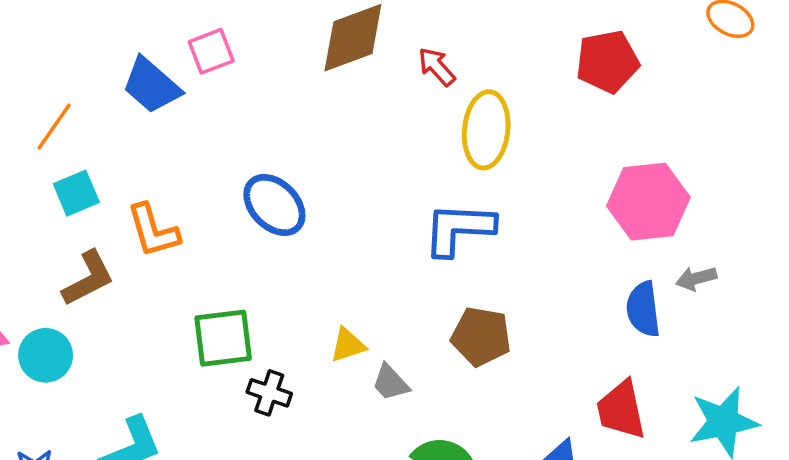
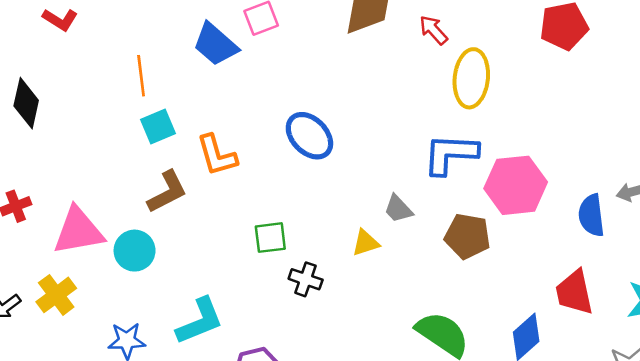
orange line: (54, 126) -> (141, 76), turned -42
pink hexagon: (648, 202) -> (516, 185), moved
green square: (223, 338) -> (270, 238), size x0.7
gray trapezoid: (391, 383) -> (398, 209), moved

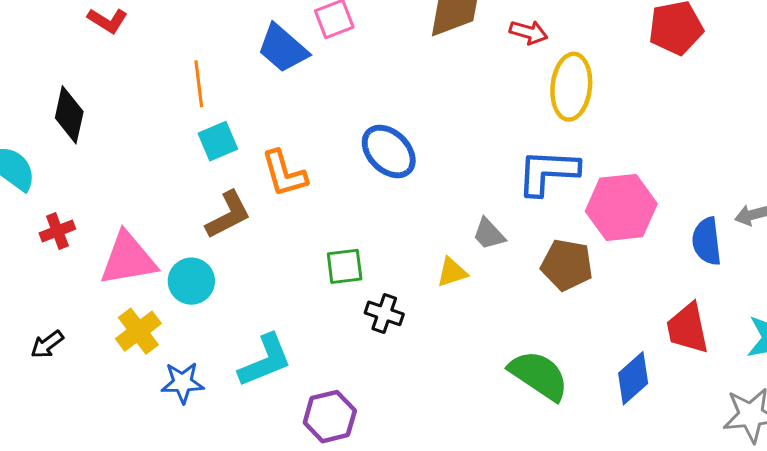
red arrow: (433, 30) -> (529, 32), turned 148
yellow cross: (56, 295) -> (138, 331), moved

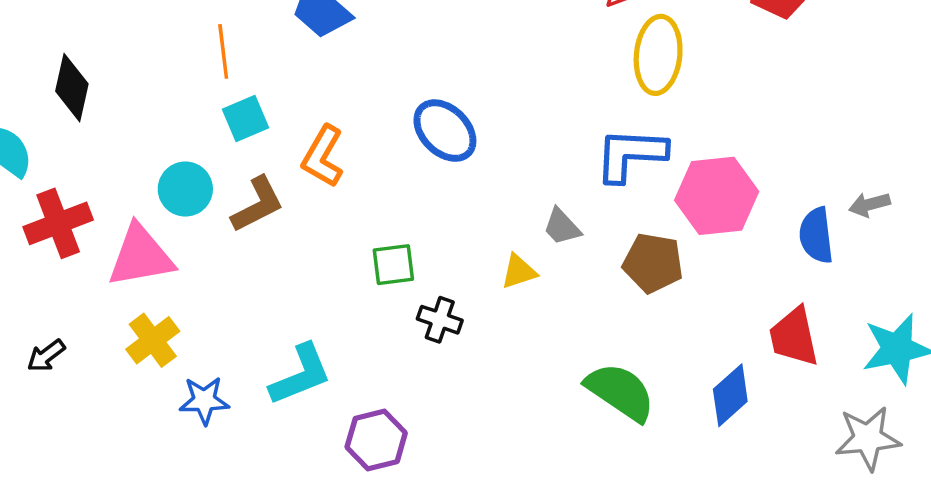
orange L-shape: (284, 174) -> (323, 156), turned 46
red cross: (57, 231) -> (58, 223), size x1.6
cyan circle: (191, 281) -> (185, 189), moved

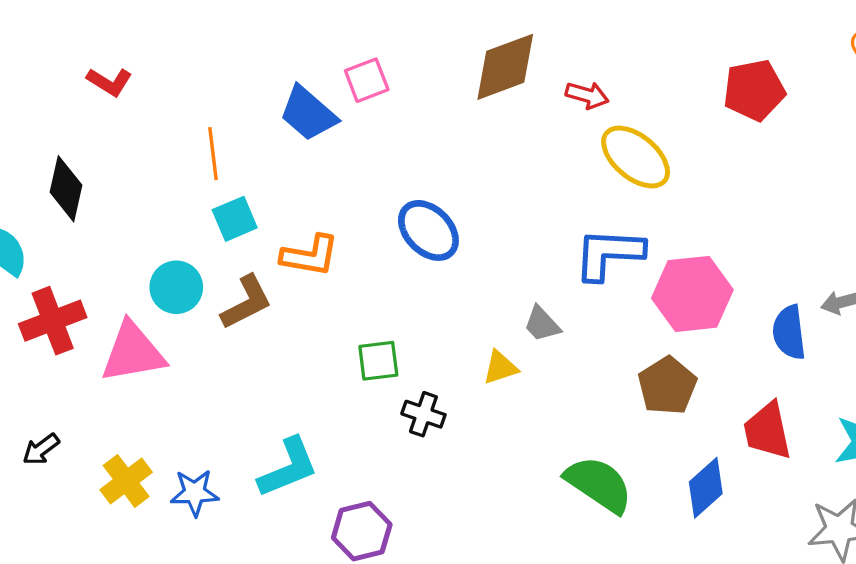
yellow ellipse: (658, 55) -> (636, 157), turned -56
orange L-shape: (323, 156) -> (310, 256), turned -110
brown pentagon: (653, 263) -> (667, 386), moved, turned 30
yellow cross: (153, 340) -> (126, 481), moved

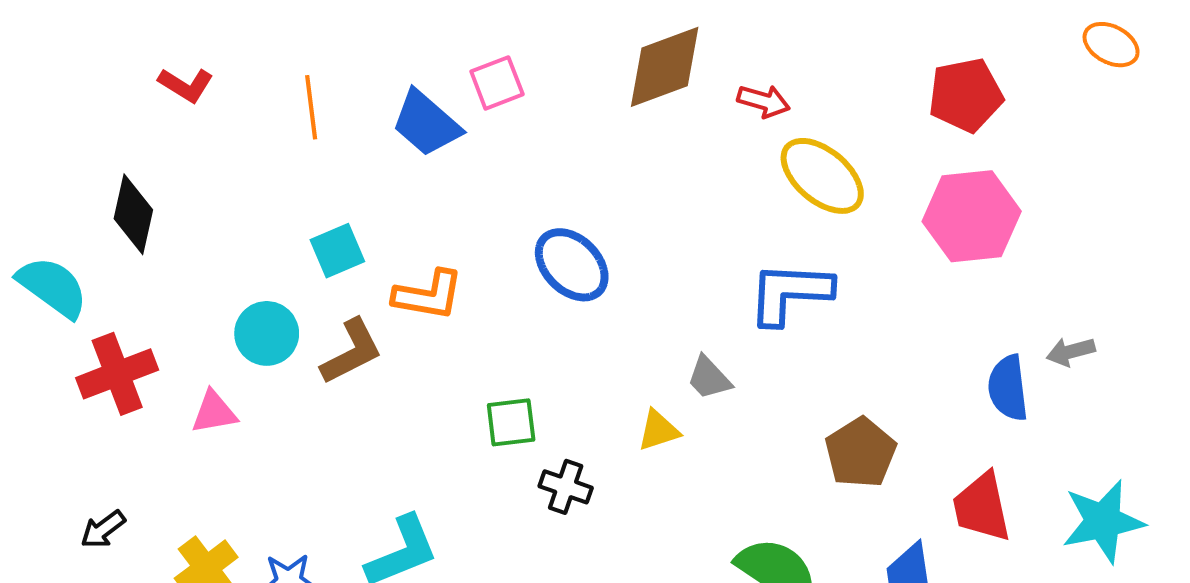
orange line: (213, 154) -> (311, 107), moved
pink hexagon: (692, 294) -> (972, 216), moved
pink triangle: (133, 352) -> (214, 412), size x0.6

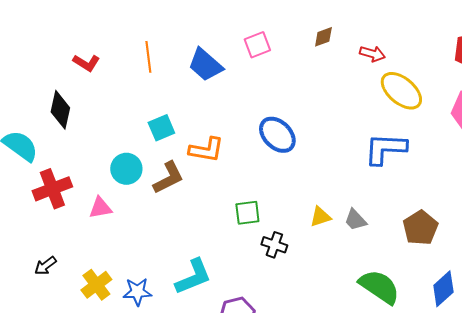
brown diamond: (665, 67) -> (323, 37), size x0.5
pink square: (497, 83) -> (257, 45), moved
red L-shape: (186, 85) -> (86, 63), moved
gray trapezoid: (709, 378) -> (355, 220), moved

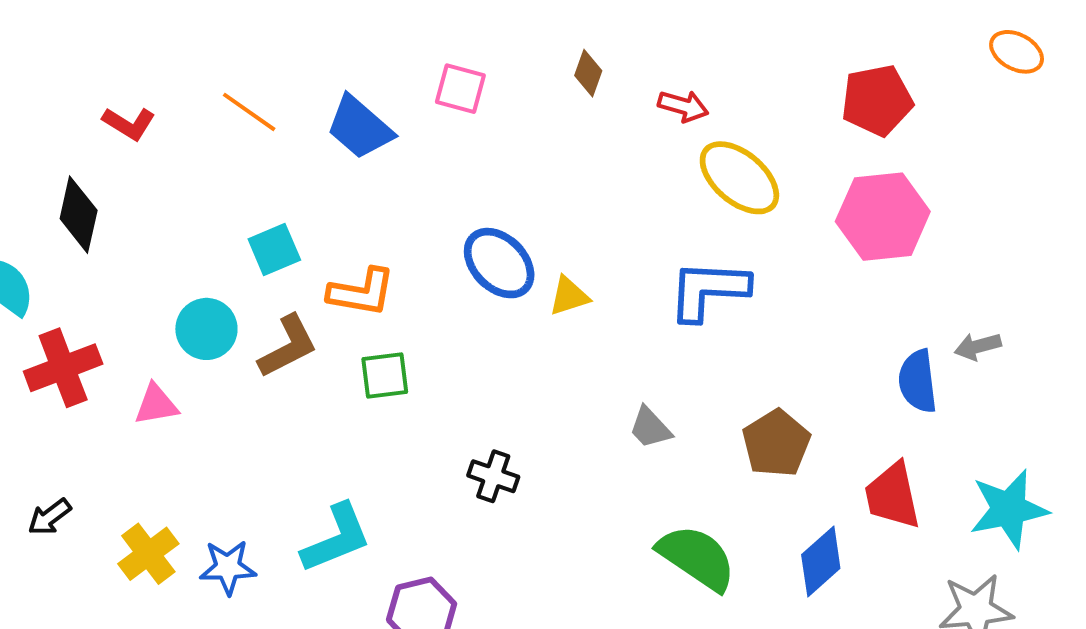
brown diamond: (323, 37) -> (588, 73), turned -50
pink square: (257, 45) -> (460, 89), turned 36
orange line: (148, 57) -> (249, 112), turned -48
green square: (247, 213) -> (385, 375), moved
yellow triangle: (320, 217) -> (569, 296), moved

